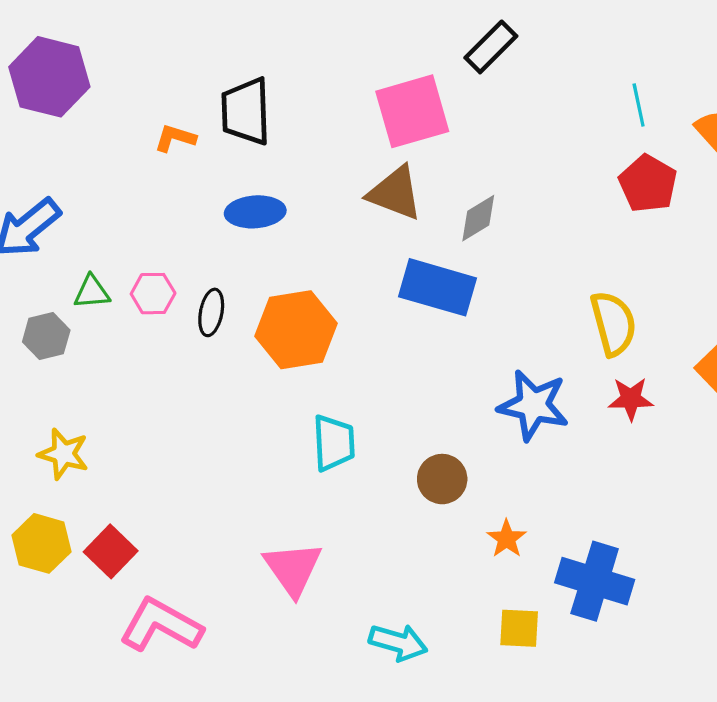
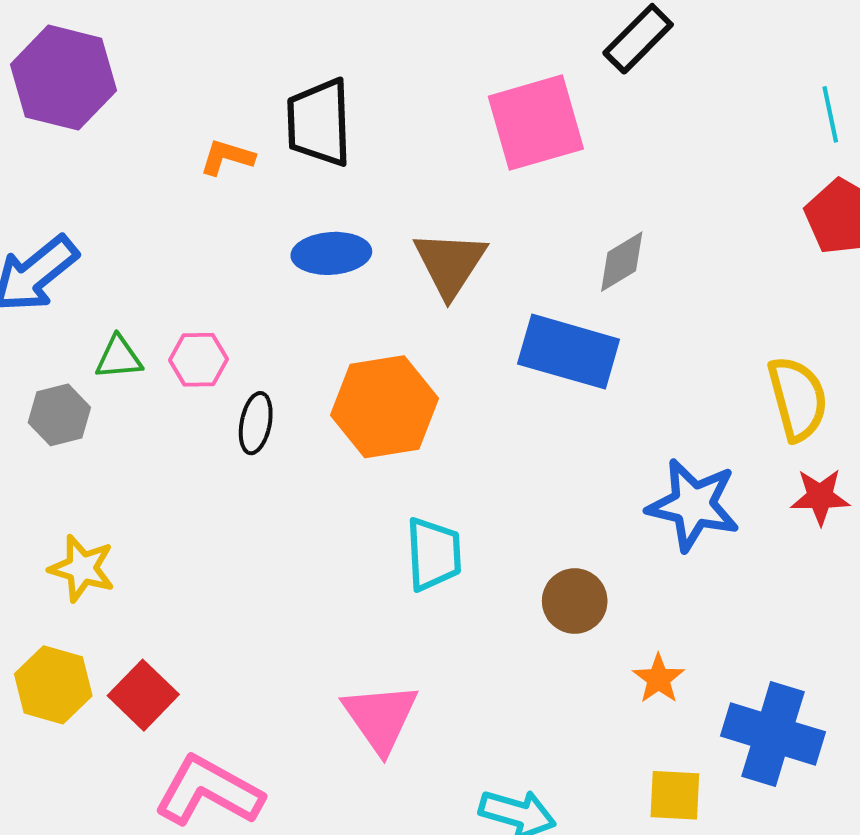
brown triangle: (395, 193) -> (450, 264), moved, turned 42
black ellipse: (211, 312) -> (256, 423), moved

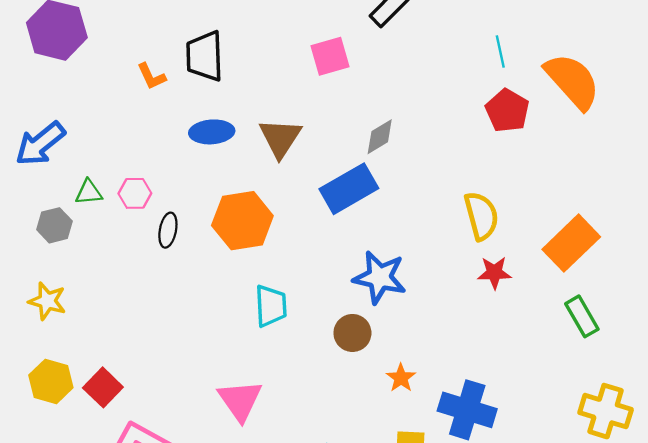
pink square: (536, 123) -> (330, 56), size x0.7
orange L-shape: (227, 157) -> (151, 76), turned -132
blue rectangle: (569, 352) -> (349, 189), turned -46
blue star: (693, 505) -> (380, 277), moved
yellow star: (82, 568) -> (47, 301), moved

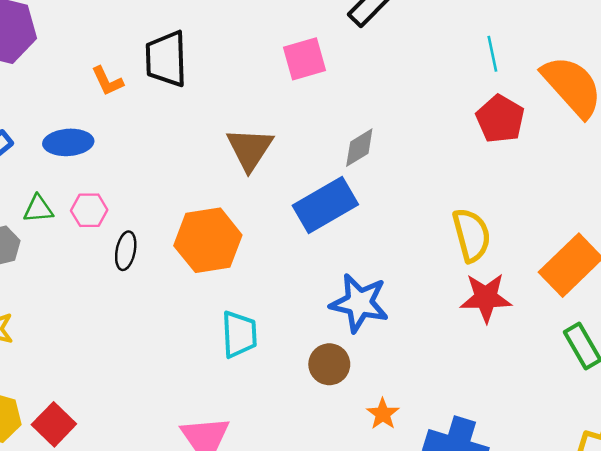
blue ellipse: (212, 132) -> (68, 142), moved
red star: (494, 273) -> (486, 298), size x1.4

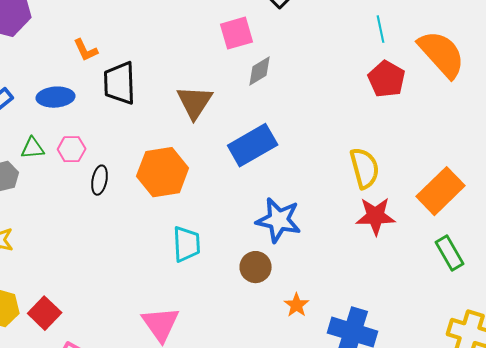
black trapezoid: (166, 59) -> (120, 83), moved
gray diamond: (359, 148) -> (260, 71), moved

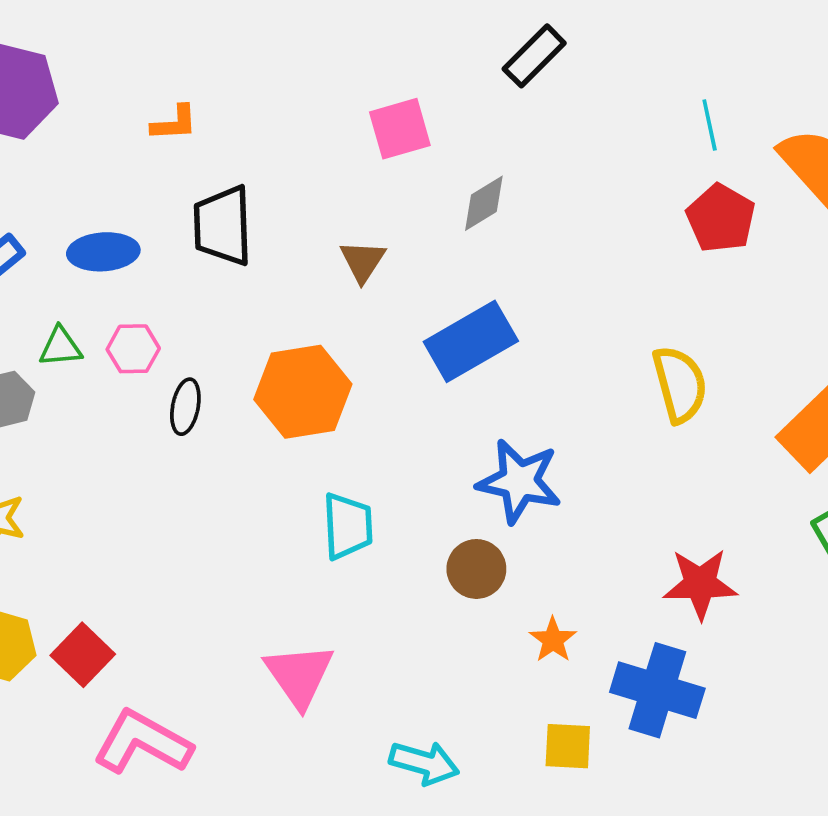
pink square: (237, 33) -> (400, 129), moved
orange L-shape: (86, 50) -> (174, 123), moved, turned -68
brown triangle: (195, 102) -> (363, 261), size x0.7
red star: (376, 216) -> (700, 584), moved

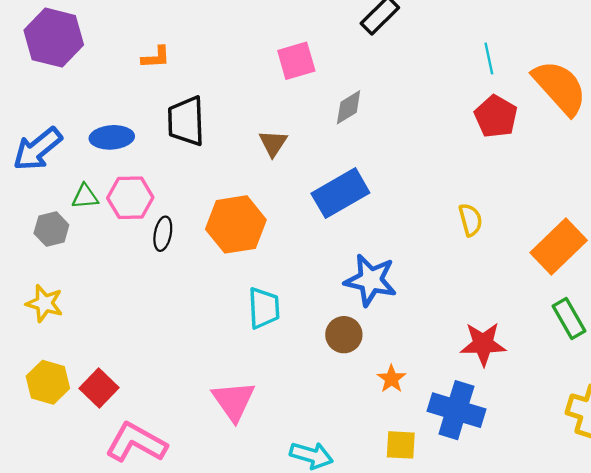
pink hexagon: (133, 349) -> (130, 198), size x1.4
yellow semicircle: (680, 384) -> (470, 220), size x0.7

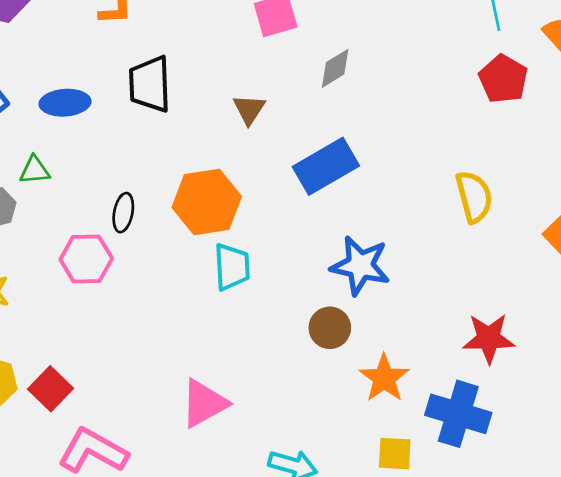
pink hexagon: (130, 198) -> (86, 259), moved
yellow semicircle: (470, 220) -> (474, 197), size x1.4
cyan trapezoid: (264, 308) -> (232, 267), moved
orange star: (391, 379) -> (384, 378), size x1.5
pink triangle: (234, 401) -> (204, 403), turned 36

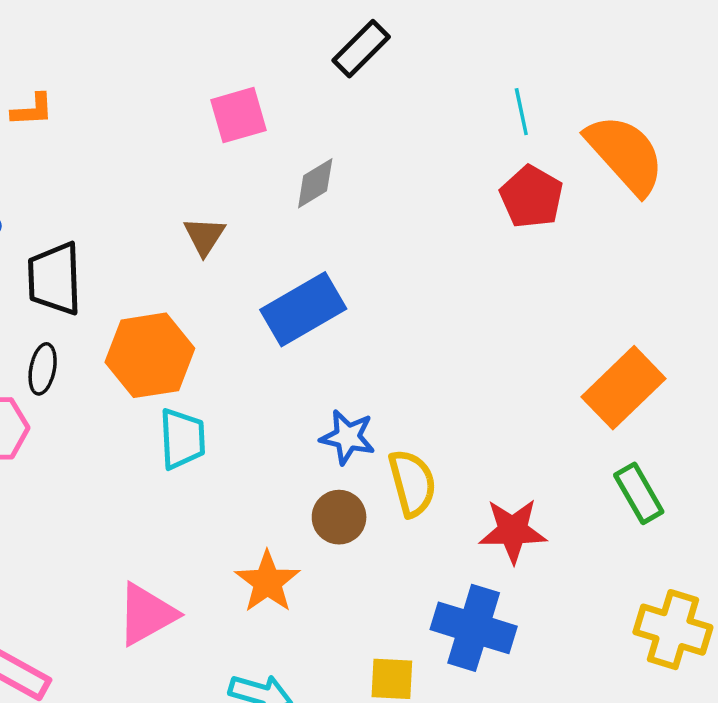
black trapezoid: (150, 84) -> (54, 279), moved
yellow semicircle: (474, 197) -> (412, 483), moved
blue star: (360, 266) -> (348, 437), size x0.7
brown circle: (330, 328) -> (339, 517), moved
orange star: (384, 378) -> (267, 582), moved

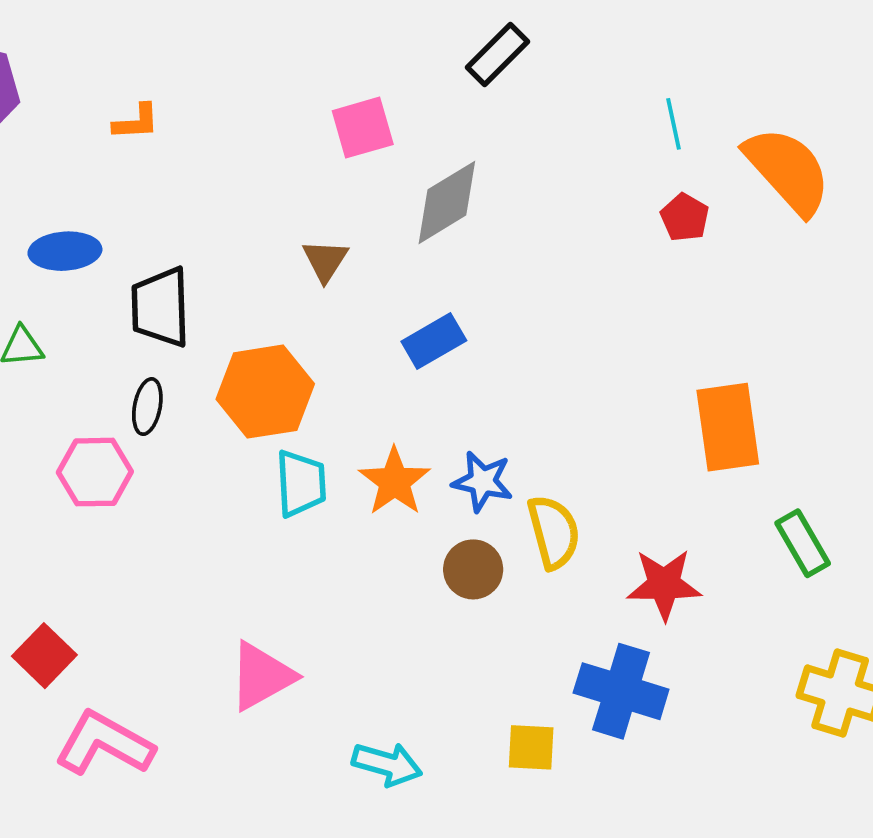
gray diamond: (315, 183) -> (447, 202), size x1.5
red pentagon: (532, 197) -> (685, 217), size x0.7
blue rectangle: (303, 309) -> (434, 341), size x0.7
orange rectangle: (624, 388) -> (728, 427), moved, turned -54
orange star: (267, 582) -> (395, 481), moved

